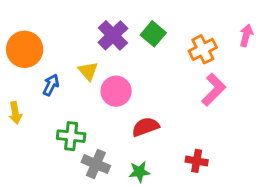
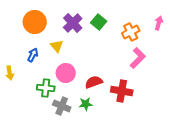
orange circle: (25, 49) -> (35, 22), moved
pink circle: (116, 91) -> (66, 73), moved
red cross: (197, 161) -> (122, 91), moved, size x1.5
green star: (139, 172) -> (86, 104), moved

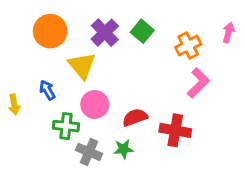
yellow triangle: (57, 46) -> (82, 66), size x1.5
blue arrow: (33, 55) -> (47, 90), moved, turned -56

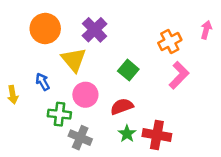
green square: (142, 31) -> (128, 70), moved
red cross: (175, 130) -> (157, 135), moved
green star: (124, 149) -> (127, 134), moved, turned -30

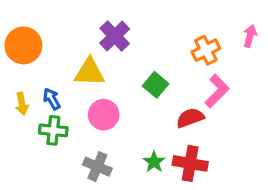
orange circle: (45, 29) -> (23, 45), moved
yellow triangle: (74, 60) -> (89, 72), turned -48
yellow arrow: (13, 95) -> (22, 104), moved
red semicircle: (122, 106) -> (190, 118), moved
green cross: (59, 114) -> (53, 130), moved

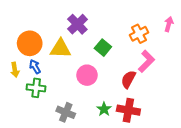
orange circle: (23, 45) -> (30, 43), moved
green square: (156, 85) -> (103, 48), moved
pink circle: (104, 115) -> (87, 75), moved
red semicircle: (190, 118) -> (128, 79), turned -42

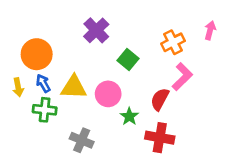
yellow triangle: (60, 49) -> (74, 87), moved
green star: (104, 109) -> (129, 116), moved

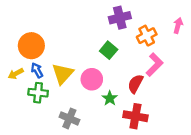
purple cross: (96, 30) -> (120, 18), moved, turned 30
yellow arrow: (18, 87) -> (16, 74), turned 72
yellow triangle: (74, 87) -> (63, 74), turned -50

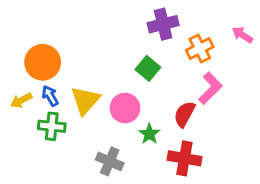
pink arrow: (178, 26) -> (242, 35), turned -72
gray cross: (69, 118) -> (110, 161), moved

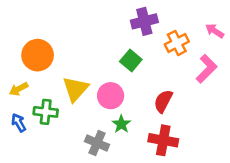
pink L-shape: (210, 88) -> (206, 69), moved
blue arrow: (50, 96) -> (19, 123), moved
green star: (149, 134) -> (121, 124), moved

